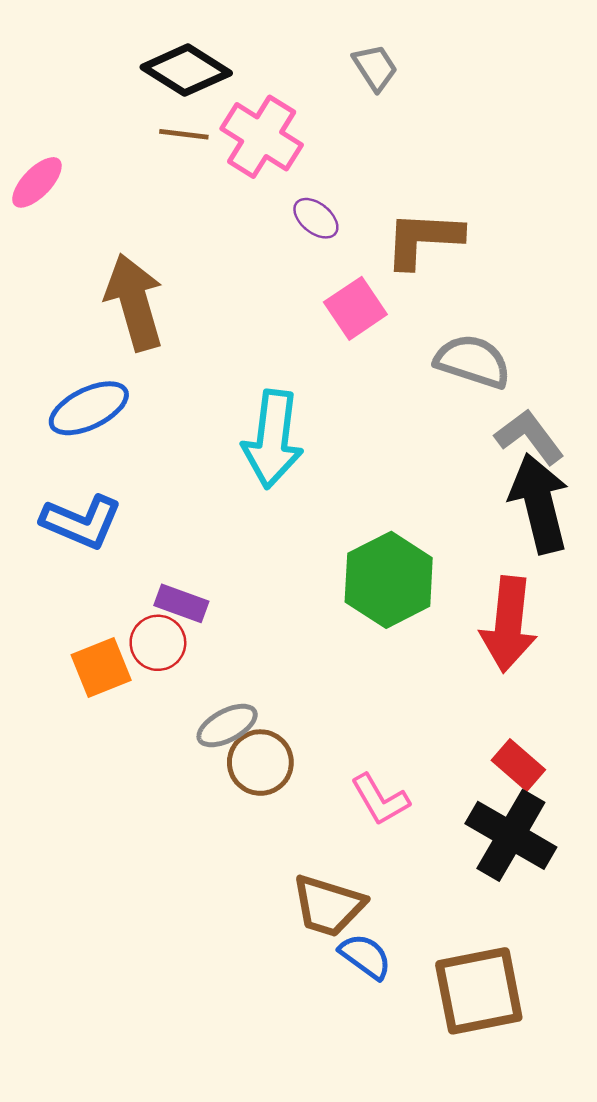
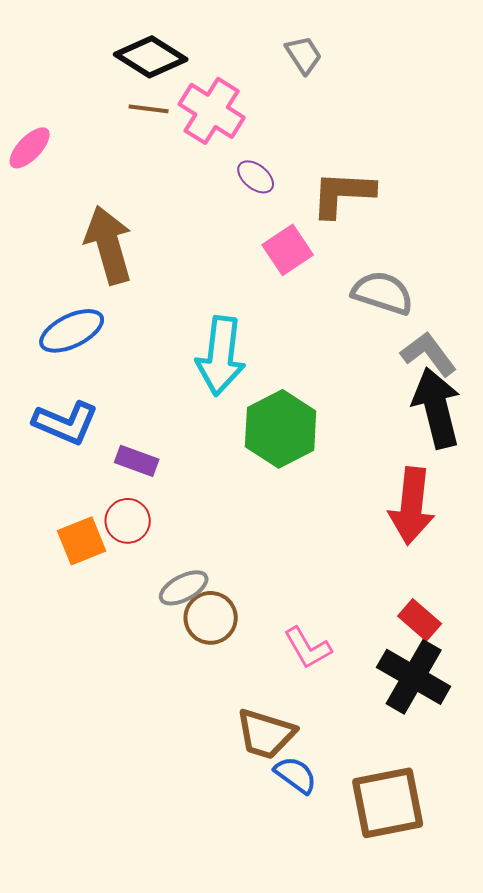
green hexagon: (389, 580) -> (281, 429), moved
purple rectangle: (181, 603) -> (137, 461), moved

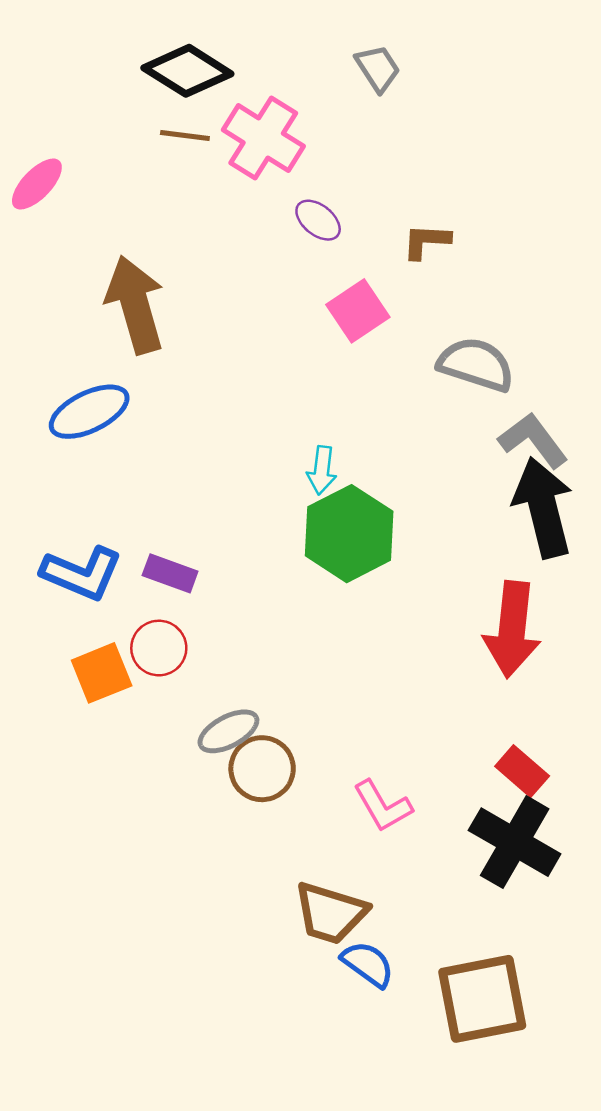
brown L-shape: (343, 194) -> (426, 241), size x0.6
cyan arrow: (221, 356) -> (322, 470), moved, size x0.5
blue L-shape: (66, 423) -> (82, 573), moved

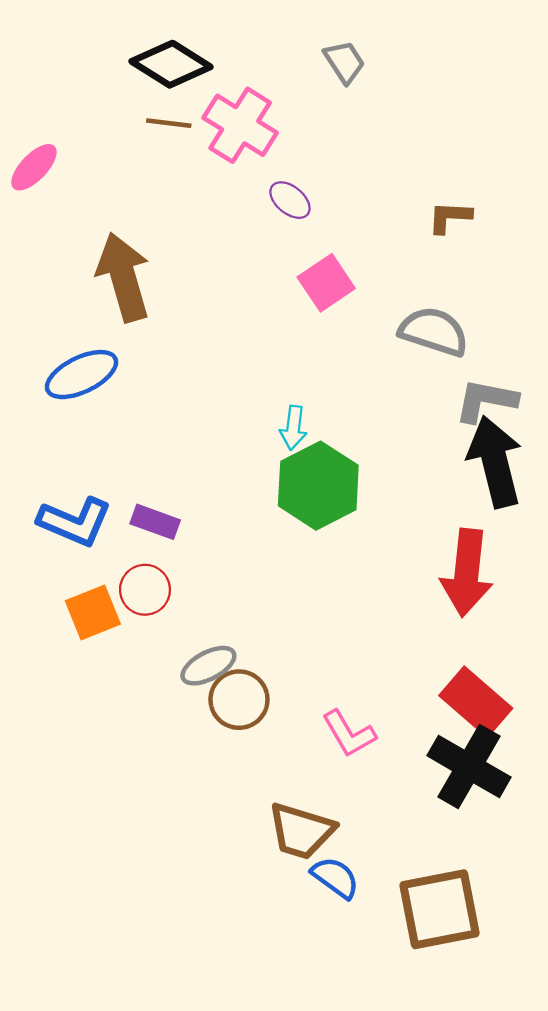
brown L-shape: (426, 241) -> (450, 217), moved
gray L-shape: (533, 440) -> (486, 401), turned -42
red rectangle: (522, 771) -> (476, 702), size x1.5

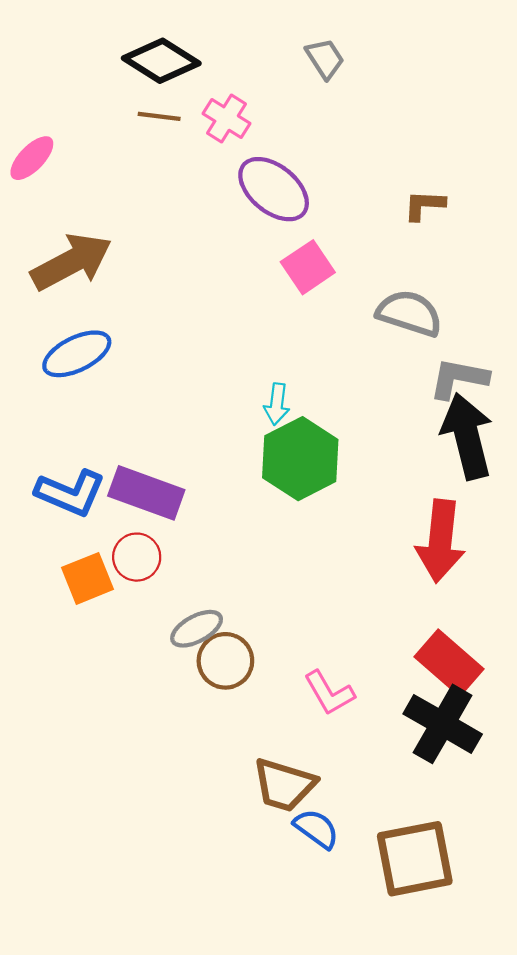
pink cross: (240, 125) -> (227, 119), size x0.7
purple ellipse: (290, 200) -> (274, 189), size x1.8
brown arrow: (123, 277) -> (71, 262), moved, turned 78
purple rectangle: (155, 522) -> (146, 493), size x1.6

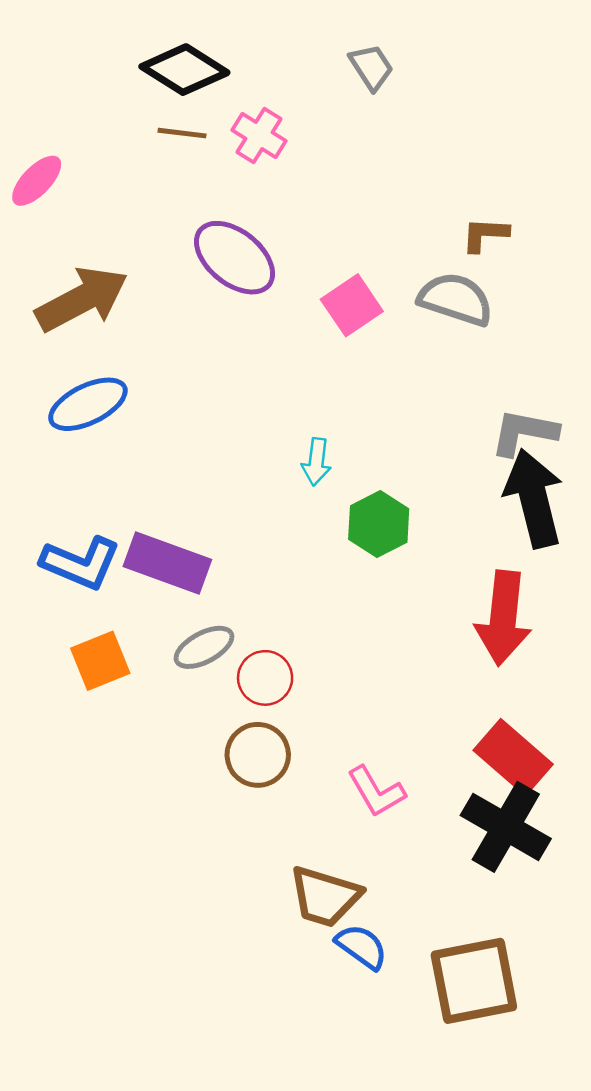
purple ellipse: (274, 189) -> (235, 258), moved
gray semicircle: (409, 313) -> (456, 299), moved
green hexagon: (300, 459) -> (379, 524), moved, size x0.7
red circle: (137, 557) -> (265, 678), moved
gray ellipse: (197, 629) -> (204, 647), moved

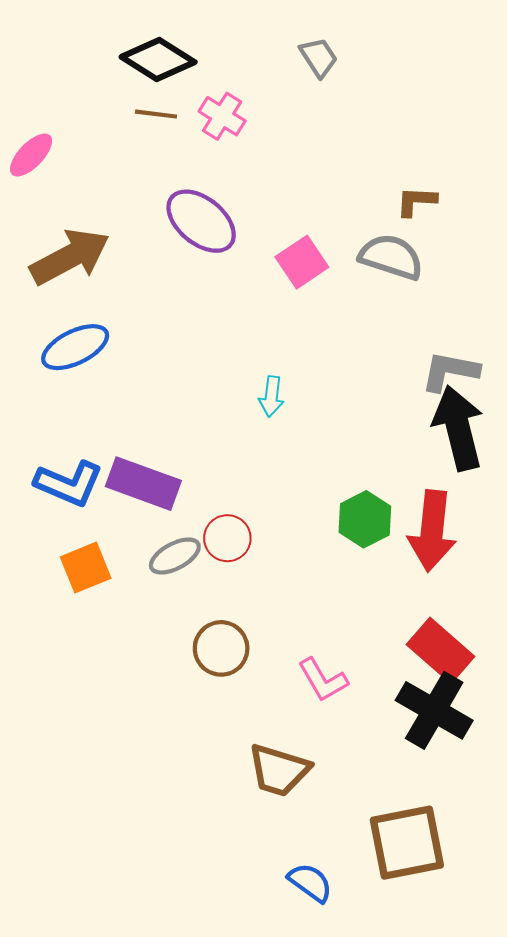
green hexagon: (379, 524) -> (365, 519), moved
red circle: (265, 678) -> (227, 538), moved
blue semicircle: (362, 947) -> (310, 883), moved

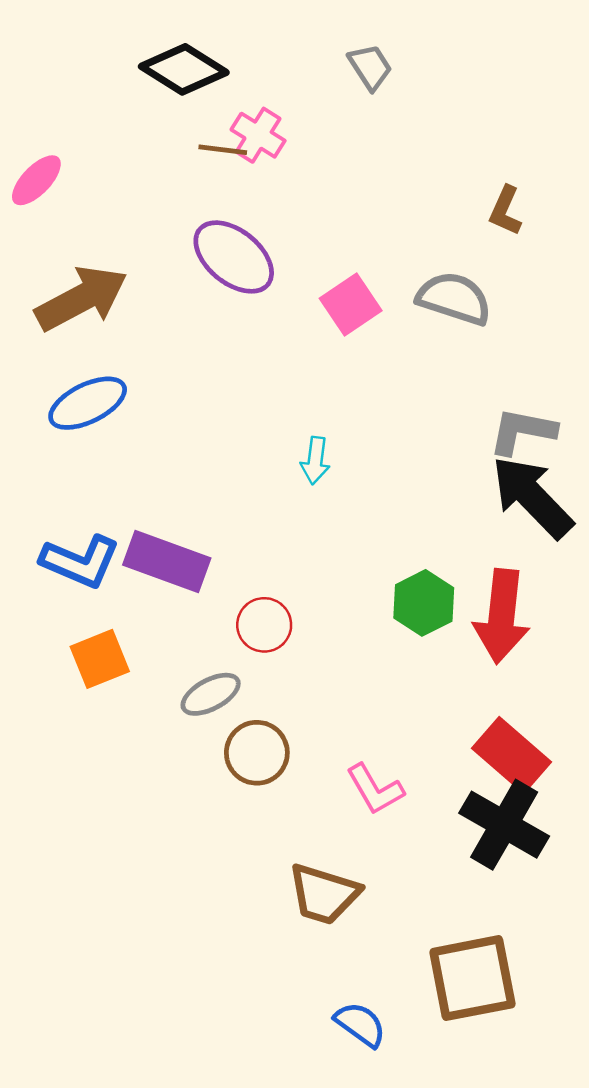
brown line: (156, 114) -> (223, 150), moved
brown L-shape: (416, 201) -> (505, 211), moved, turned -69
black arrow: (458, 428) -> (532, 497), turned -30
gray ellipse: (175, 556) -> (211, 694), moved

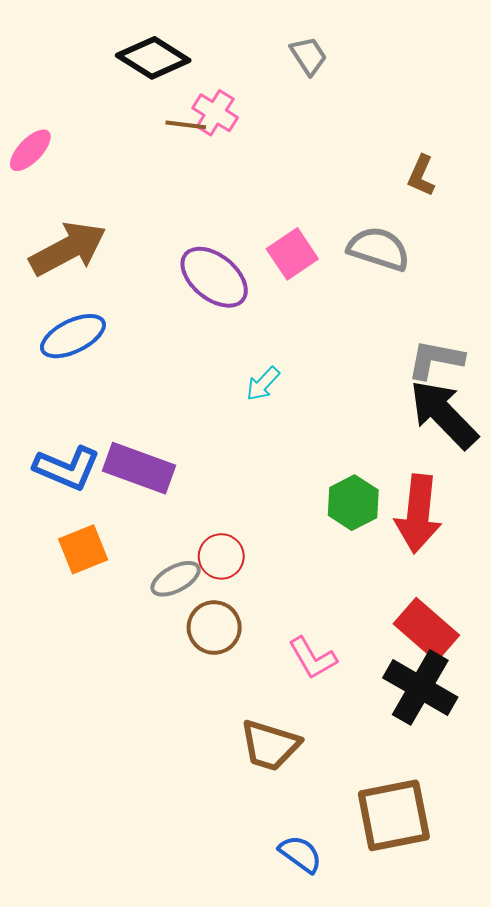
purple ellipse: (234, 257) -> (214, 277), moved
cyan arrow: (315, 460) -> (263, 384), turned 36
red circle: (264, 625) -> (221, 556), moved

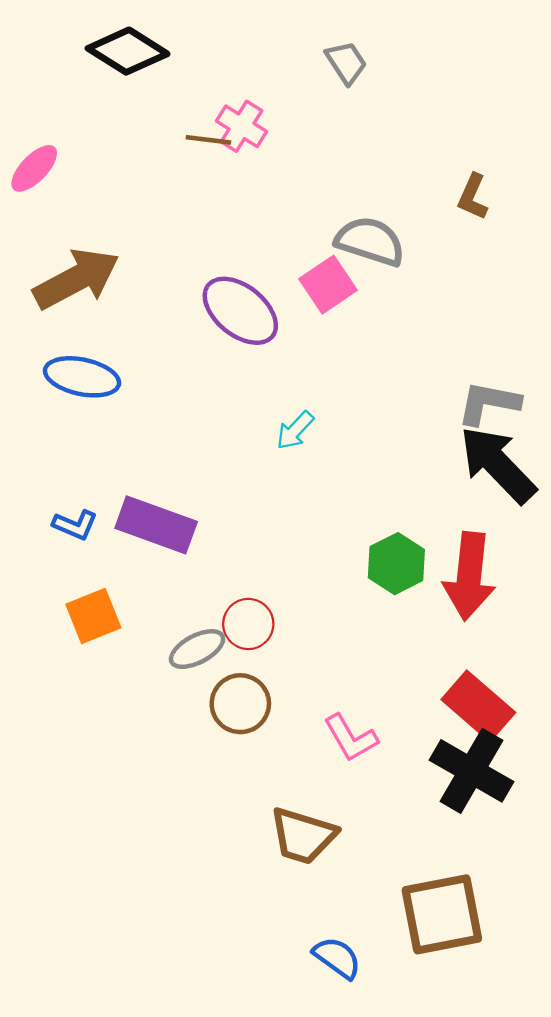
black diamond: (153, 58) -> (128, 51), moved
gray semicircle: (379, 249) -> (370, 241), moved
blue ellipse: (73, 336) -> (82, 377), turned 38
blue L-shape: (67, 468) -> (75, 525), size x0.6

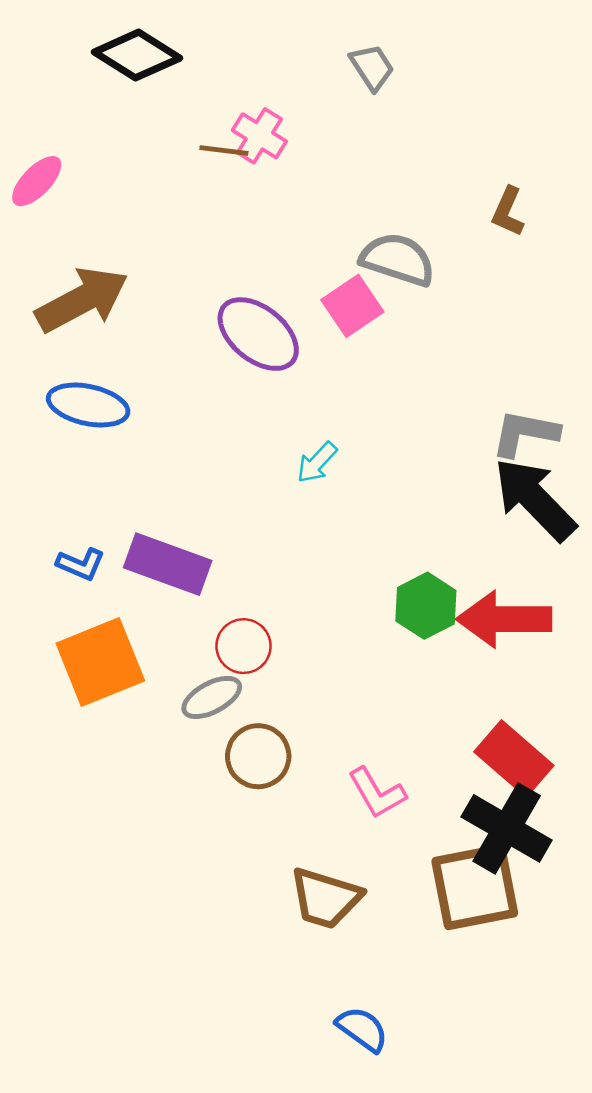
red arrow: (469, 576) -> (504, 619), turned 84
orange square: (93, 616) -> (100, 662), size x1.5
red circle: (248, 624) -> (244, 646), moved
brown square: (442, 914) -> (475, 887), moved

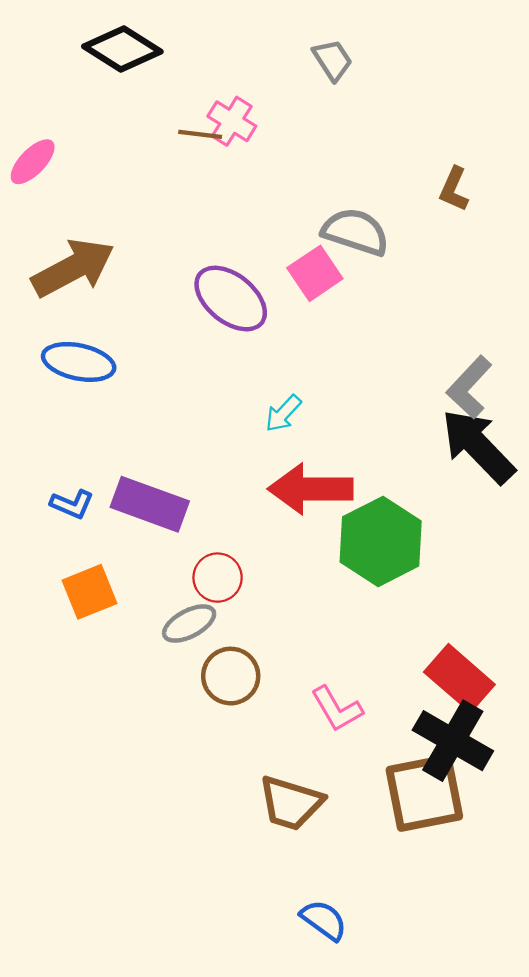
gray L-shape: (525, 433) -> (469, 387), turned -58
green hexagon: (426, 606) -> (381, 541), size x1.5
red arrow: (504, 619) -> (311, 489), moved
orange square: (100, 662) -> (90, 592), size x0.7

